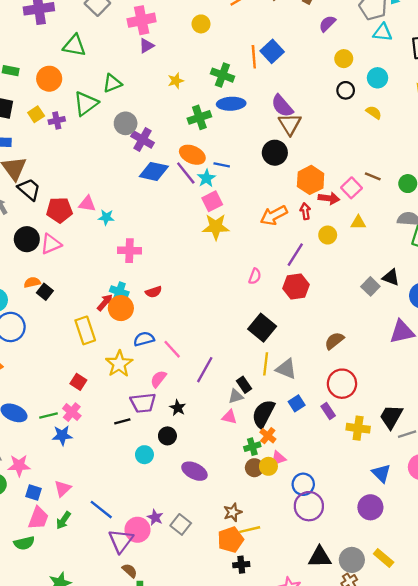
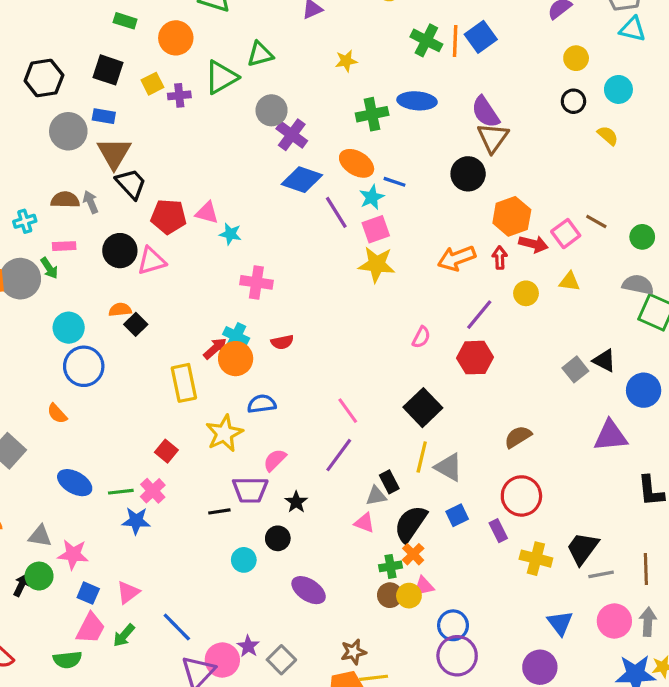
green cross: (222, 75) -> (426, 40), moved
purple line: (186, 173) -> (336, 212), moved
pink line: (172, 349) -> (348, 411), moved

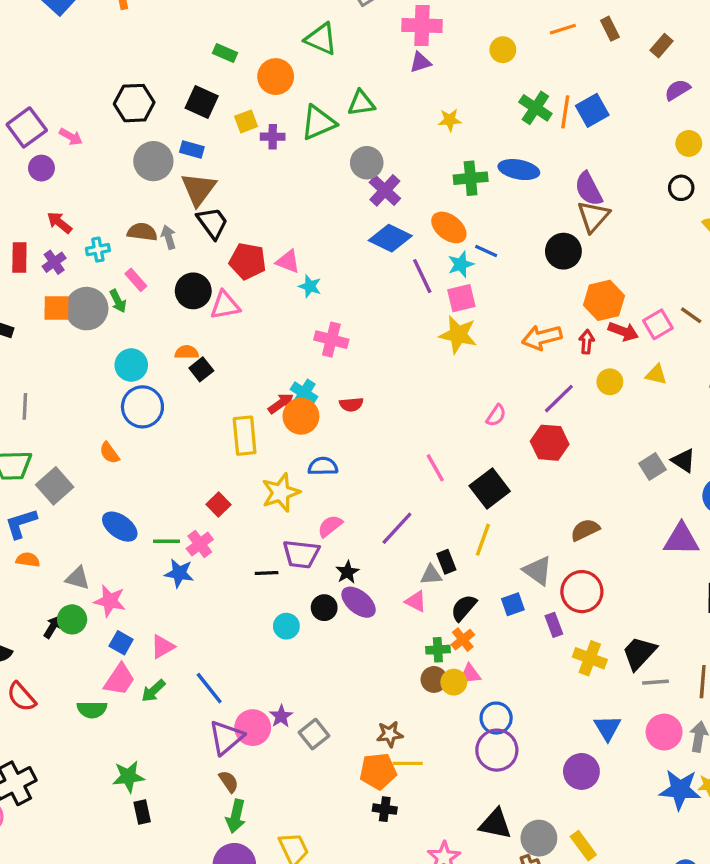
pink rectangle: (64, 246) -> (136, 280), turned 45
pink line: (348, 411) -> (435, 468), moved
gray triangle: (449, 467) -> (538, 571), moved
black semicircle: (411, 524) -> (464, 608), size x0.7
purple ellipse: (309, 590) -> (359, 602), moved

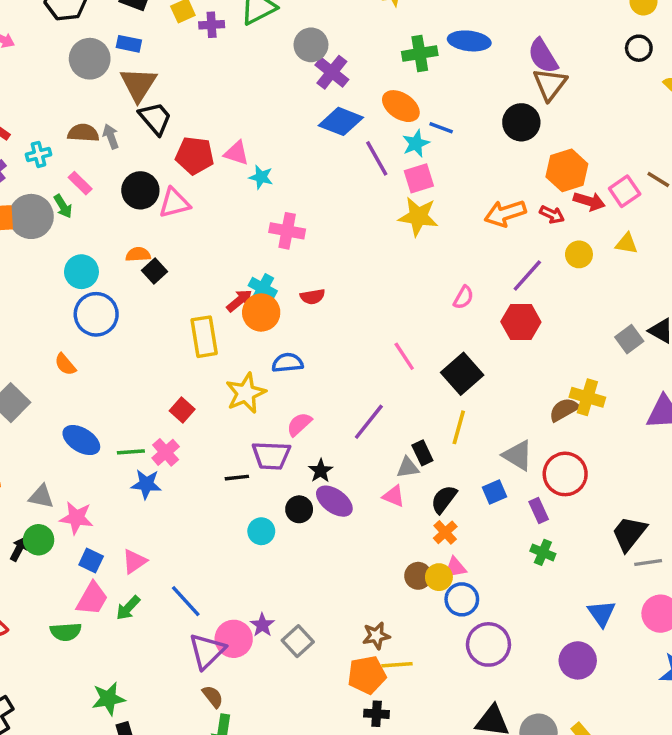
red arrow: (587, 342) -> (552, 215), turned 115
green cross: (438, 650) -> (543, 552), moved, turned 30
yellow cross: (590, 658) -> (587, 397), moved
blue circle: (496, 718) -> (462, 599), moved

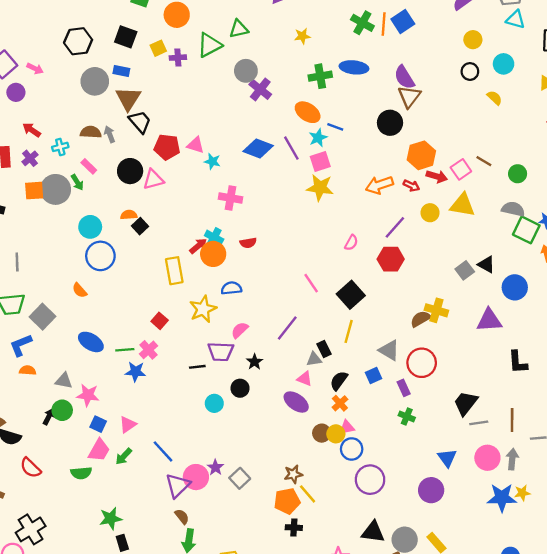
blue diamond: (341, 121) -> (258, 149), moved
yellow triangle: (627, 244) -> (462, 205), size x1.6
purple ellipse: (334, 501) -> (296, 402), moved
yellow line: (397, 665) -> (308, 494), turned 54

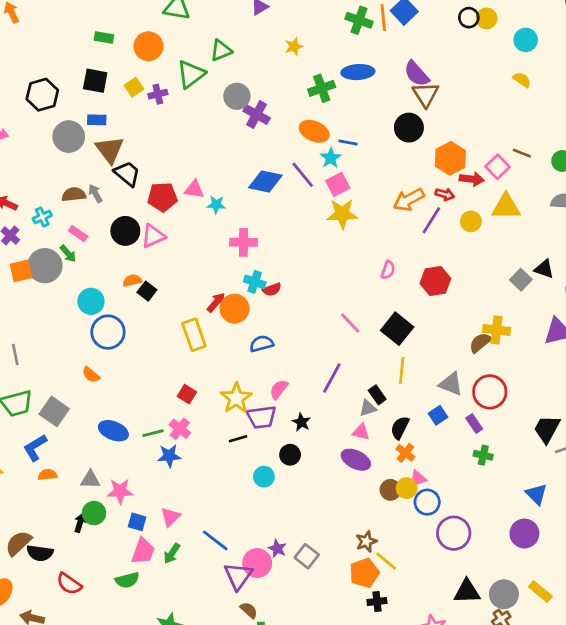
black circle: (470, 71) -> (469, 18), moved
purple line: (395, 227) -> (431, 220), moved
cyan cross: (214, 237) -> (255, 282), moved
yellow star: (203, 309) -> (236, 398), moved

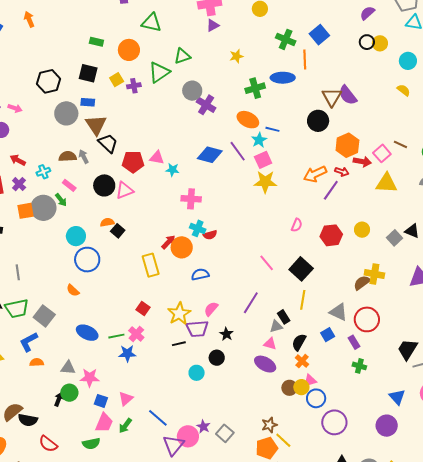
orange line: (383, 18) -> (305, 59), moved
purple semicircle: (417, 74) -> (348, 95), moved
yellow circle: (471, 221) -> (362, 230), moved

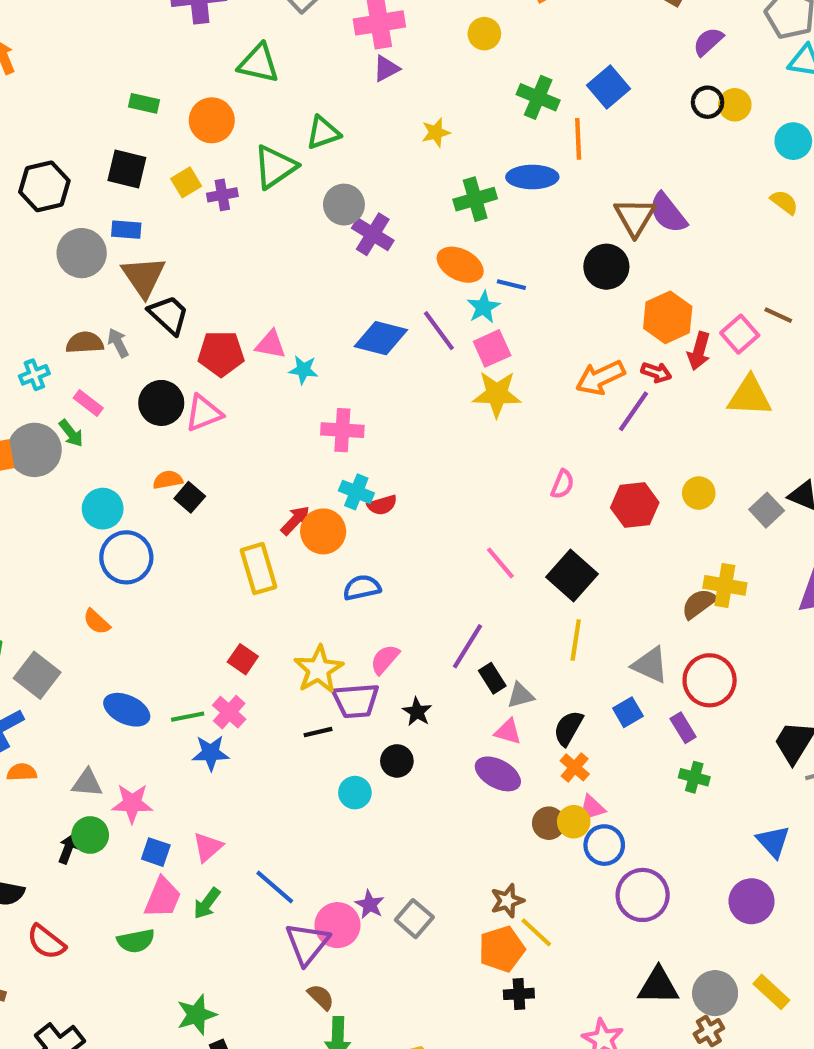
red arrow: (362, 161) -> (699, 351), turned 96
black rectangle: (284, 317) -> (492, 678), moved

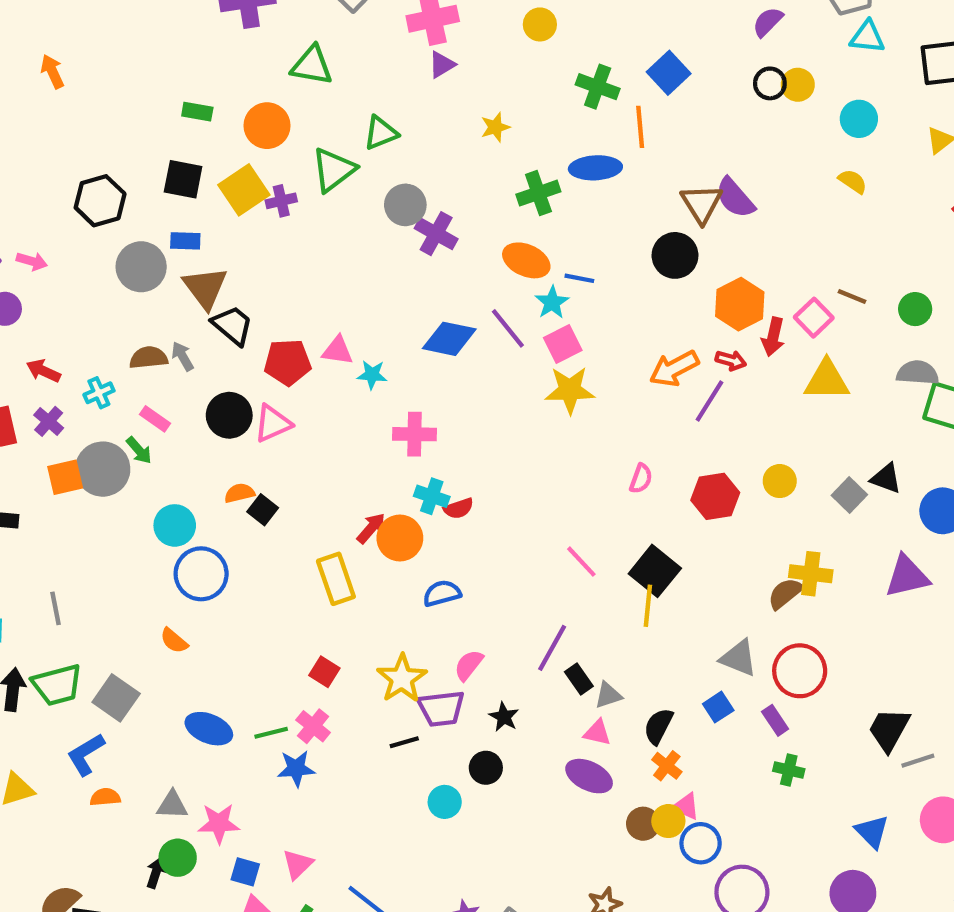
yellow square: (186, 182) -> (244, 190), size x1.6
yellow line: (576, 640) -> (648, 606), moved
pink triangle: (592, 808) -> (686, 806), turned 44

